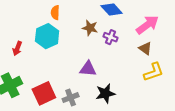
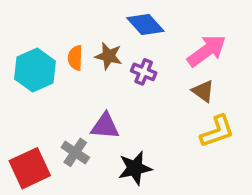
orange semicircle: (55, 13) -> (75, 58), moved
gray cross: (71, 98) -> (75, 152), moved, turned -35

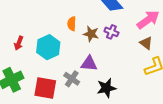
brown star: (109, 56) -> (91, 34), moved
cyan hexagon: (35, 70) -> (48, 47), moved
red square: (30, 168) -> (45, 88), turned 35

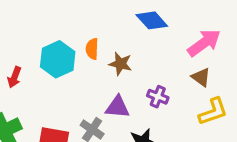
purple cross: (111, 32) -> (158, 97), moved
cyan hexagon: (48, 47) -> (58, 59), moved

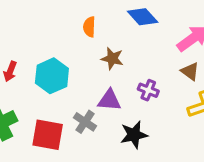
orange semicircle: (92, 49) -> (89, 27), moved
cyan hexagon: (58, 59) -> (52, 76), moved

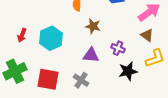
gray cross: (85, 122) -> (81, 80), moved
black star: (134, 135) -> (128, 71), moved

